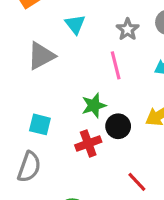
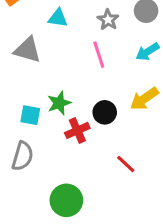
cyan triangle: (75, 24) -> (58, 18), turned -40
gray triangle: (41, 56) -> (27, 50), turned 48
green star: (94, 105) -> (59, 103), moved

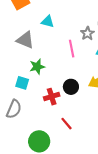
gray star: (108, 20) -> (87, 33), moved
green star: (59, 103) -> (37, 67), moved
red line: (126, 164) -> (66, 124), moved

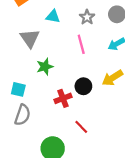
gray star: (87, 33) -> (87, 17), moved
gray triangle: (25, 40) -> (30, 38), turned 36
cyan square: (22, 83) -> (18, 89), moved

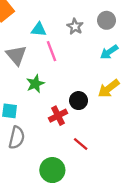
pink line: (81, 44) -> (51, 51), moved

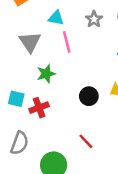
red cross: (58, 116) -> (39, 108), moved
gray semicircle: (17, 138) -> (19, 143), moved

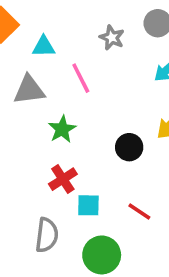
cyan triangle: (56, 18) -> (44, 47), moved
gray triangle: (30, 42) -> (29, 90), turned -50
cyan square: (16, 99) -> (88, 205), moved

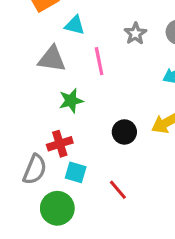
gray semicircle: (47, 235) -> (35, 169), moved
green circle: (102, 255) -> (57, 208), moved

